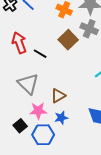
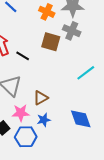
brown square: (68, 40) -> (51, 42), turned -30

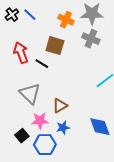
brown square: (51, 42) -> (55, 46), moved

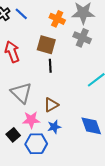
black line: (42, 64) -> (50, 66), moved, turned 56

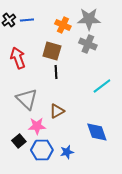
blue line: (21, 14) -> (27, 20), turned -48
blue star: (54, 127) -> (67, 152), moved

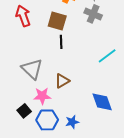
red arrow: (18, 58) -> (23, 16), moved

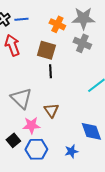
brown triangle: (62, 81) -> (51, 110), turned -35
blue star: (72, 122) -> (71, 151), moved

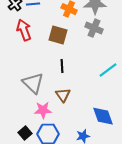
black line: (50, 71) -> (62, 66), moved
black square: (13, 140) -> (25, 133), moved

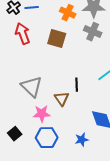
black line: (62, 66) -> (77, 85), moved
black square: (25, 133) -> (15, 134), moved

